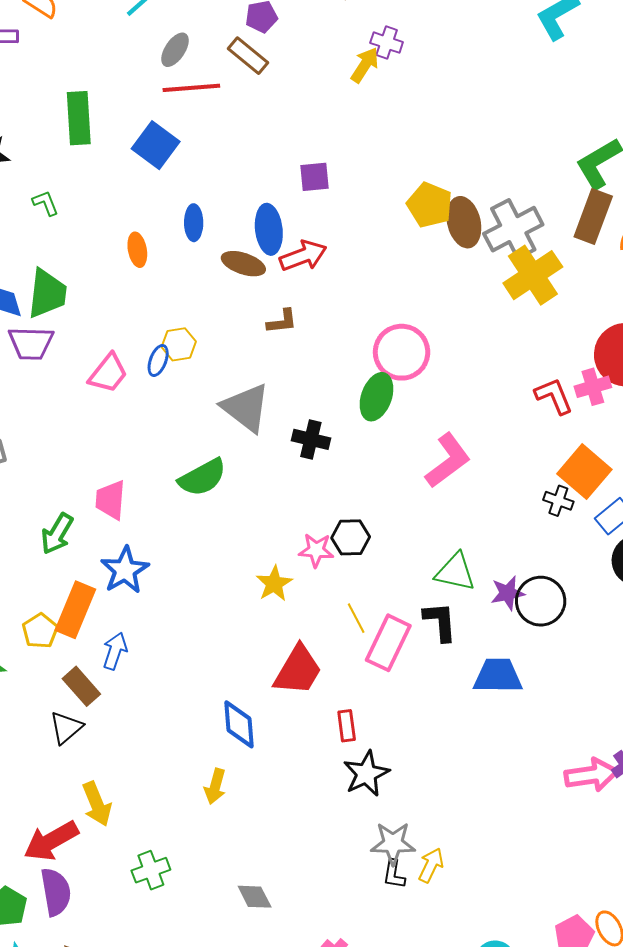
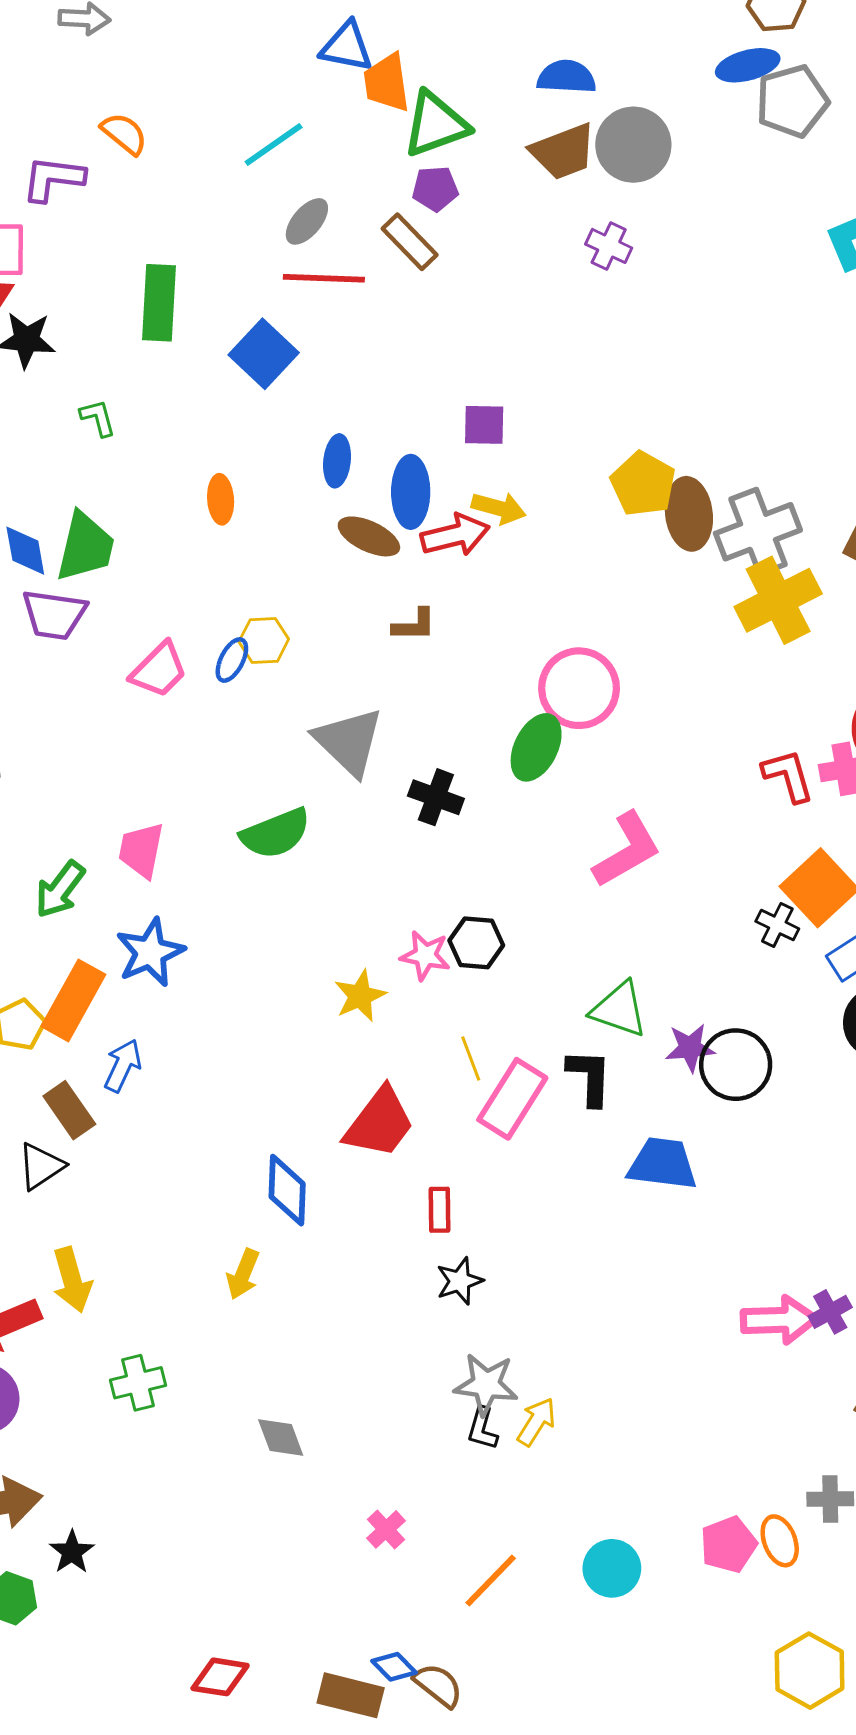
yellow arrow: (365, 65) -> (499, 508), moved, turned 66
blue ellipse: (194, 223) -> (337, 461), moved
black star: (366, 774) -> (460, 1281), size x0.7

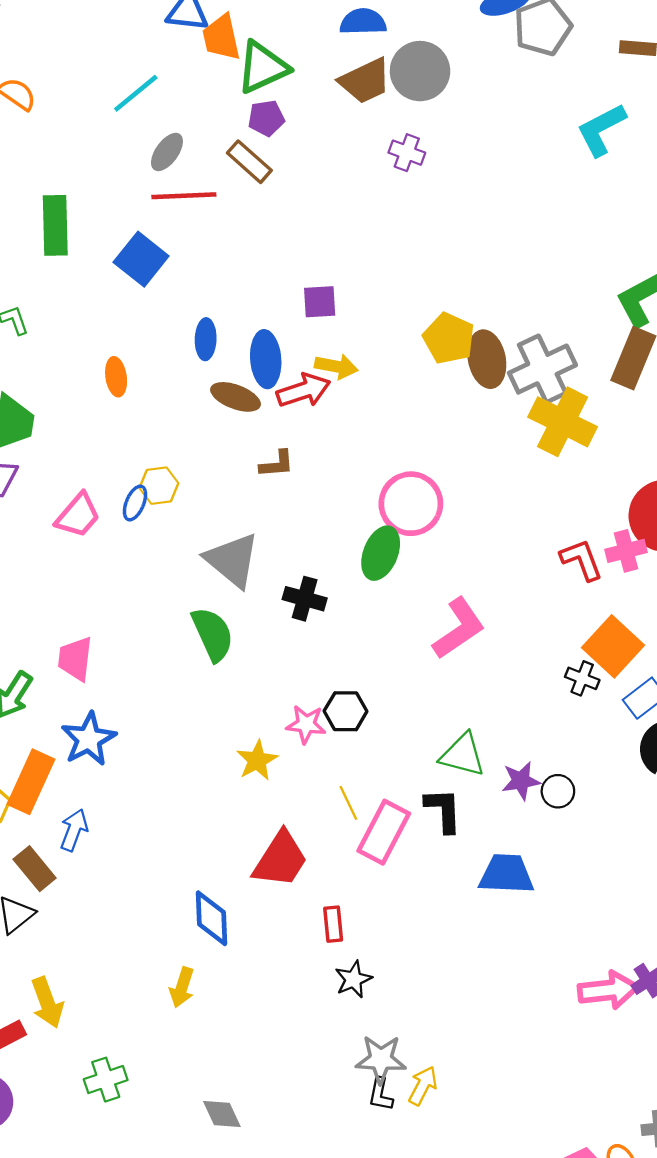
yellow cross: (778, 600) -> (563, 422), turned -32
green semicircle: (276, 833) -> (213, 634), moved, turned -88
black circle: (736, 1065) -> (558, 791), size x0.6

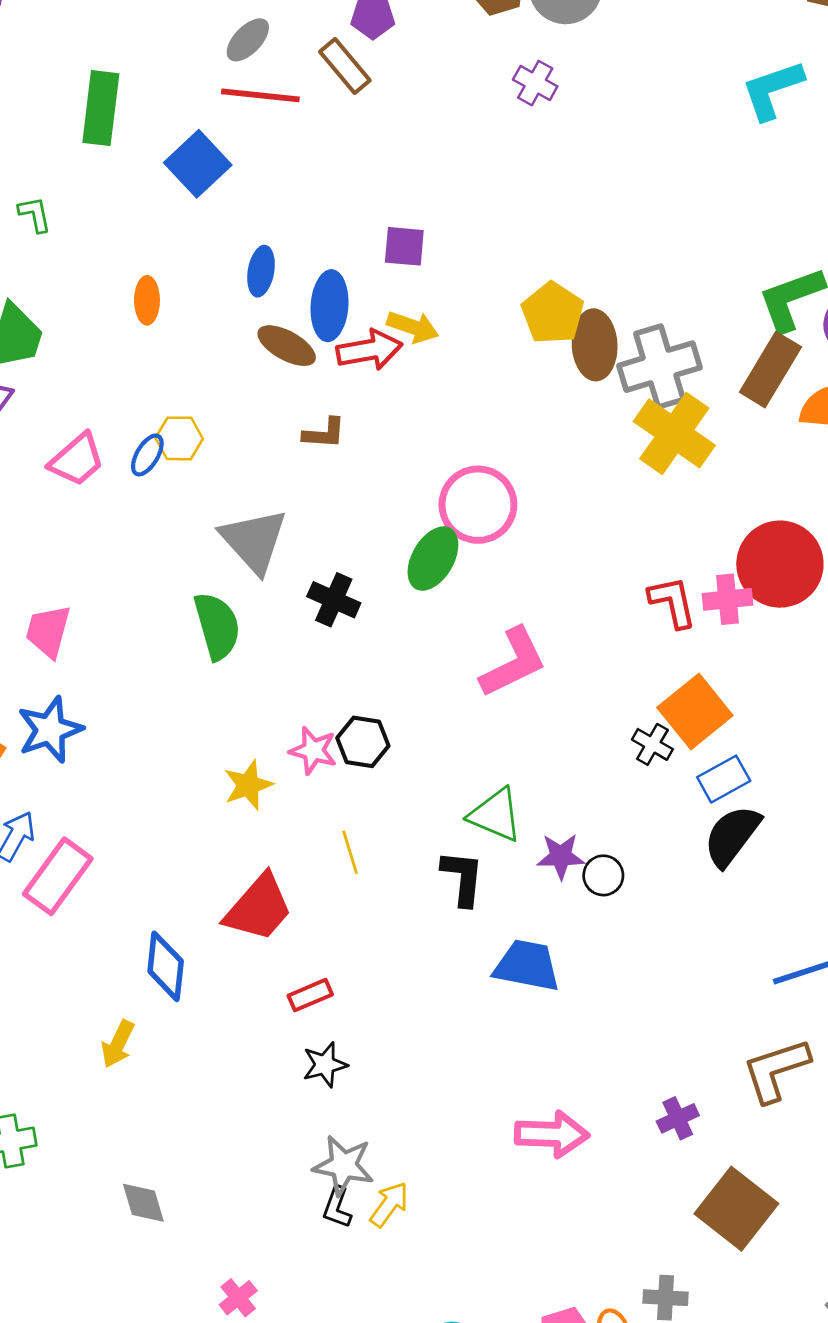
pink rectangle: (384, 832) -> (58, 876), moved
red rectangle: (333, 924) -> (310, 995), turned 64
pink arrow: (608, 990) -> (552, 1134), moved

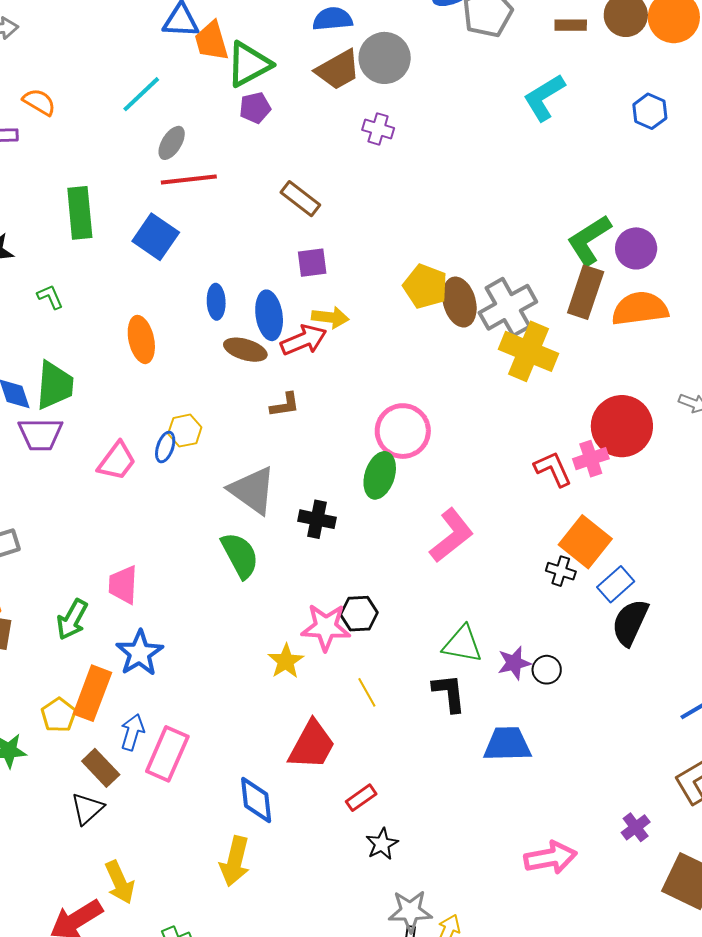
brown rectangle: (345, 66) -> (300, 199), moved
orange ellipse: (147, 300) -> (141, 339), size x1.4
pink star: (313, 751) -> (326, 627), size x1.4
yellow arrow: (118, 1044) -> (235, 861), size x1.4

